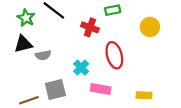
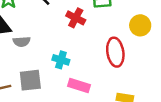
red ellipse: (114, 55) -> (115, 52), moved
cyan cross: (81, 68) -> (61, 60), turned -35

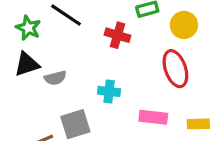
yellow circle: (140, 25) -> (184, 25), moved
pink rectangle: (79, 85) -> (153, 117), moved

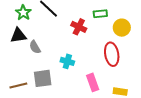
gray semicircle: (55, 78) -> (35, 47), turned 64
pink rectangle: (153, 117) -> (93, 82), turned 54

